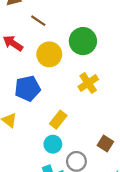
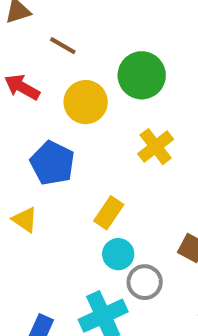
blue pentagon: (28, 89) -> (52, 163), turned -30
cyan circle: (53, 144) -> (118, 254), moved

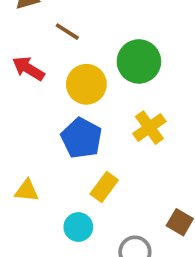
blue pentagon: (52, 163) -> (82, 138), moved
yellow triangle: (25, 220) -> (27, 191), turned -30
cyan circle: (118, 254) -> (78, 227), moved

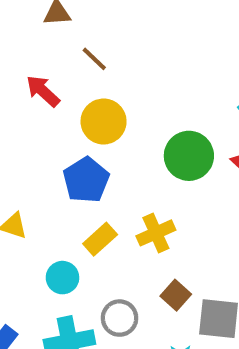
green circle: (139, 61) -> (189, 156), moved
yellow cross: (149, 128) -> (156, 233), moved

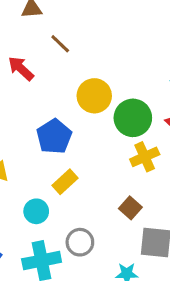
yellow circle: (104, 122) -> (94, 96), moved
yellow cross: (156, 233) -> (145, 157), moved
brown square: (176, 295) -> (130, 208), moved

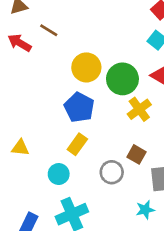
red arrow: (21, 68) -> (20, 43), moved
blue pentagon: (54, 136) -> (79, 107), moved
gray circle: (80, 242) -> (112, 172), moved

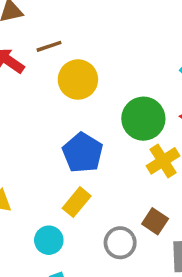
brown line: (49, 30) -> (49, 46), turned -54
yellow circle: (86, 67) -> (78, 80), moved

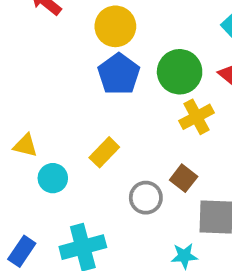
blue pentagon: (83, 153) -> (119, 74), moved
cyan circle: (49, 240) -> (53, 178), moved

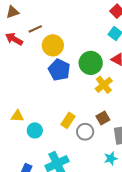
yellow rectangle: (104, 152) -> (68, 120), moved
brown square: (184, 178) -> (103, 118), turned 32

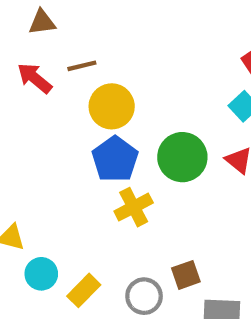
yellow cross: (104, 85) -> (134, 207), moved
yellow rectangle: (68, 120) -> (84, 290), moved

